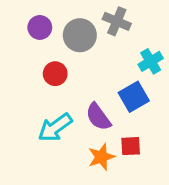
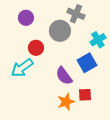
gray circle: (80, 35) -> (60, 31), moved
cyan arrow: (55, 128) -> (22, 68), moved

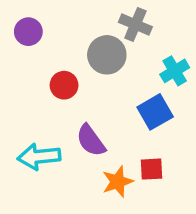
purple circle: (26, 18) -> (28, 32), moved
cyan arrow: (22, 68) -> (39, 157), moved, turned 30
purple semicircle: (64, 76) -> (91, 141), moved

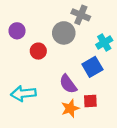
purple circle: (28, 32) -> (17, 31), moved
purple semicircle: (91, 141) -> (68, 84), moved

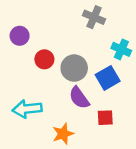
gray circle: (64, 33) -> (74, 68), moved
cyan cross: (104, 43) -> (121, 49), turned -35
orange star: (70, 108) -> (63, 134), moved

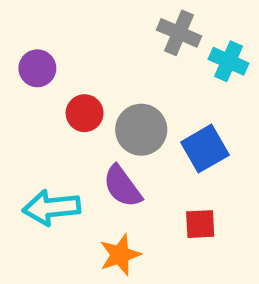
cyan cross: (121, 49) -> (229, 61), moved
purple semicircle: (79, 98) -> (122, 186), moved

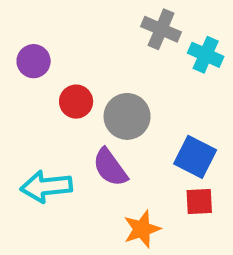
blue square: (205, 149) -> (195, 157), moved, turned -33
red square: (200, 224) -> (199, 201), moved
orange star: (120, 255) -> (142, 229), moved

